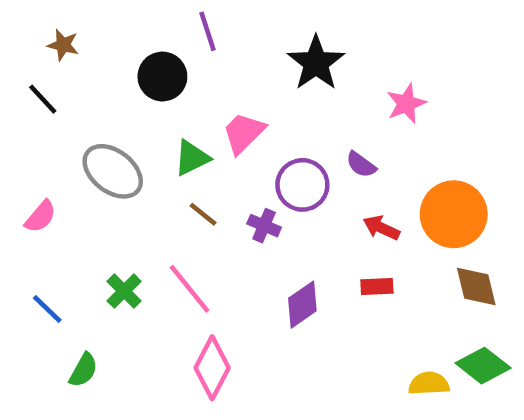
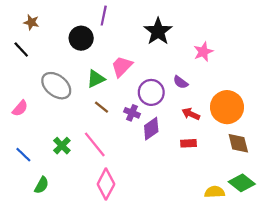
purple line: (208, 31) -> (104, 16), turned 30
purple diamond: (302, 305) -> (151, 129), moved

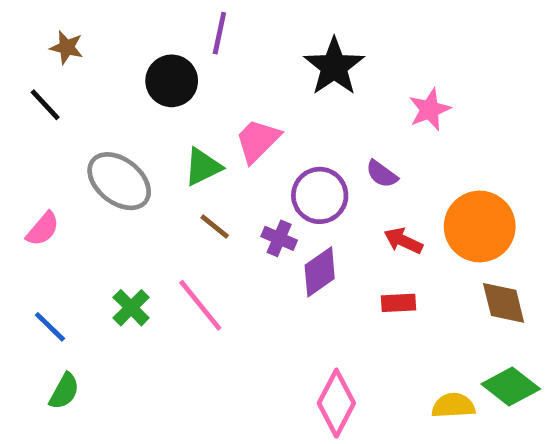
pink diamond: (106, 184) -> (336, 403), moved
green semicircle: (42, 185) -> (64, 391), moved

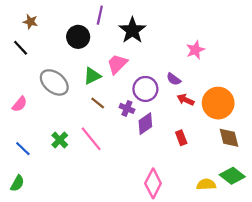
black star: (334, 67) -> (132, 30), moved
red arrow: (403, 241) -> (186, 100), moved
red rectangle: (399, 303) -> (181, 138), turned 72
green semicircle: (64, 391) -> (17, 183), moved

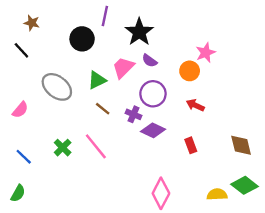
purple semicircle: (174, 79) -> (150, 61), moved
orange circle: (218, 103) -> (190, 71), moved, size x0.6
purple diamond: (145, 124) -> (153, 130), turned 60

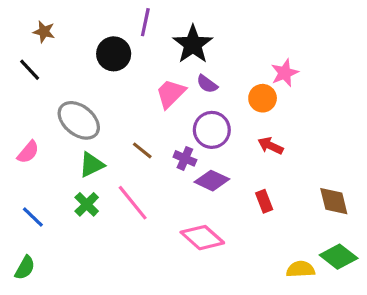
green triangle: (97, 80) -> (91, 165), moved
pink diamond: (161, 193) -> (202, 238), moved, turned -76

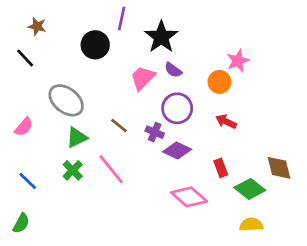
pink diamond: (202, 238) -> (189, 197), moved
green diamond: (339, 257) -> (250, 189), moved

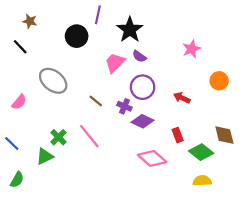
orange circle: (219, 82) -> (219, 81), moved
green triangle: (77, 137) -> (45, 156), moved
blue line: (28, 181) -> (12, 144), moved

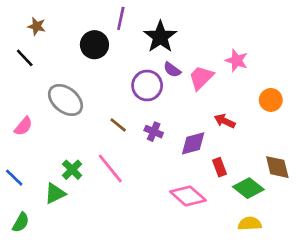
pink star: (191, 49) -> (237, 60), turned -30
pink trapezoid: (115, 63) -> (201, 78), moved
purple circle: (143, 87) -> (147, 85), moved
purple diamond: (143, 121) -> (193, 143), moved, turned -40

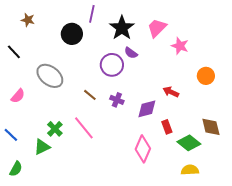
black line: (25, 58) -> (14, 52), moved
pink trapezoid: (201, 78) -> (157, 28), moved
pink diamond: (188, 196) -> (143, 149), turned 72

